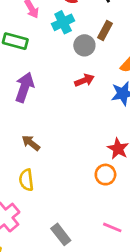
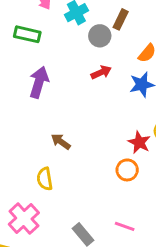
brown arrow: (31, 143) -> (61, 142), moved
pink line: (112, 227) -> (125, 226), moved

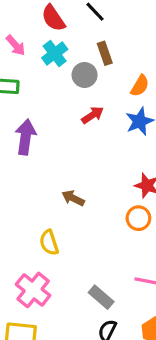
brown rectangle: (121, 19) -> (105, 53), turned -36
brown arrow: (61, 142) -> (73, 198), moved

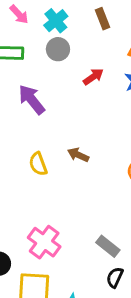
gray circle: (85, 75) -> (58, 49), moved
purple arrow: (26, 137) -> (32, 100), turned -44
yellow semicircle: (49, 243) -> (38, 164), moved

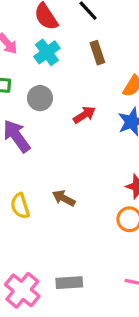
gray circle: (58, 49) -> (40, 98), moved
gray rectangle: (108, 246) -> (69, 283), moved, turned -45

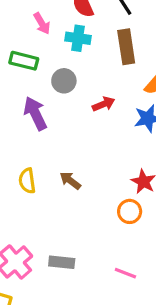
cyan cross: (47, 52) -> (78, 38), turned 35
brown rectangle: (97, 53) -> (126, 47), size x1.5

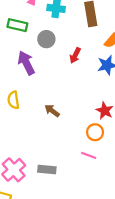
red arrow: (104, 104) -> (75, 55), turned 140
yellow semicircle: (27, 181) -> (13, 100), moved
pink line: (125, 273) -> (89, 155), moved

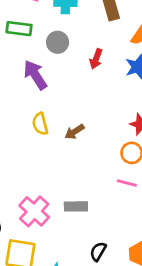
yellow semicircle: (13, 100) -> (40, 124), moved
brown arrow: (52, 111) -> (75, 132), turned -63

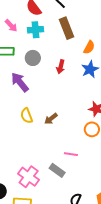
pink line: (127, 183) -> (71, 154), moved
gray rectangle: (76, 206) -> (57, 170), turned 42

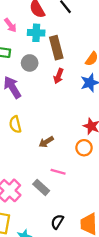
brown rectangle: (66, 28) -> (56, 48), moved
brown arrow: (51, 119) -> (46, 142), moved

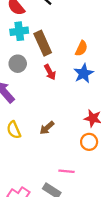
red arrow: (58, 76) -> (50, 72), turned -40
brown arrow: (46, 142) -> (47, 128), moved

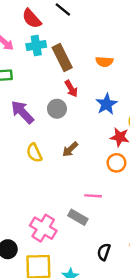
orange semicircle: (81, 48) -> (104, 62), turned 70
gray circle: (18, 64) -> (57, 109), moved
blue star: (84, 73) -> (107, 104), moved

